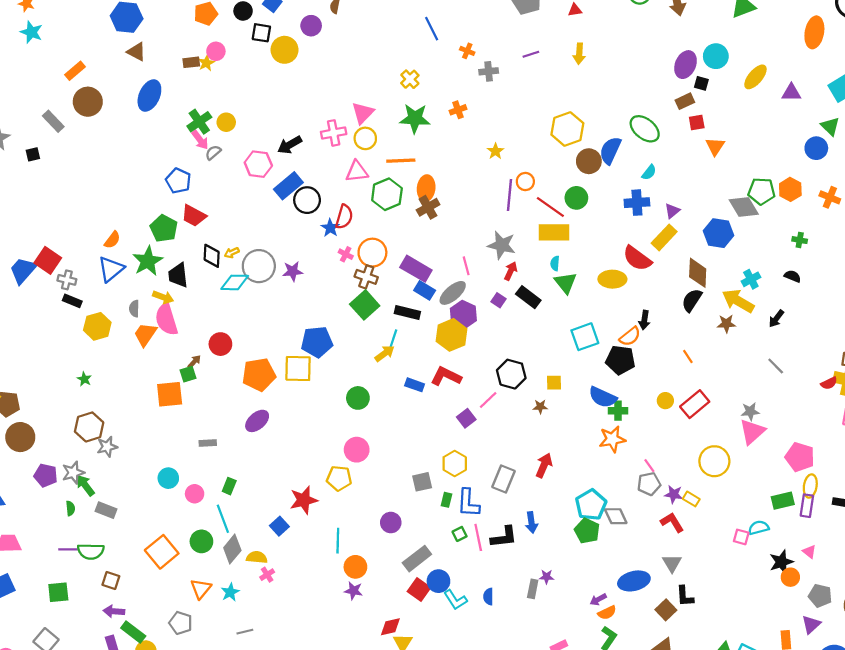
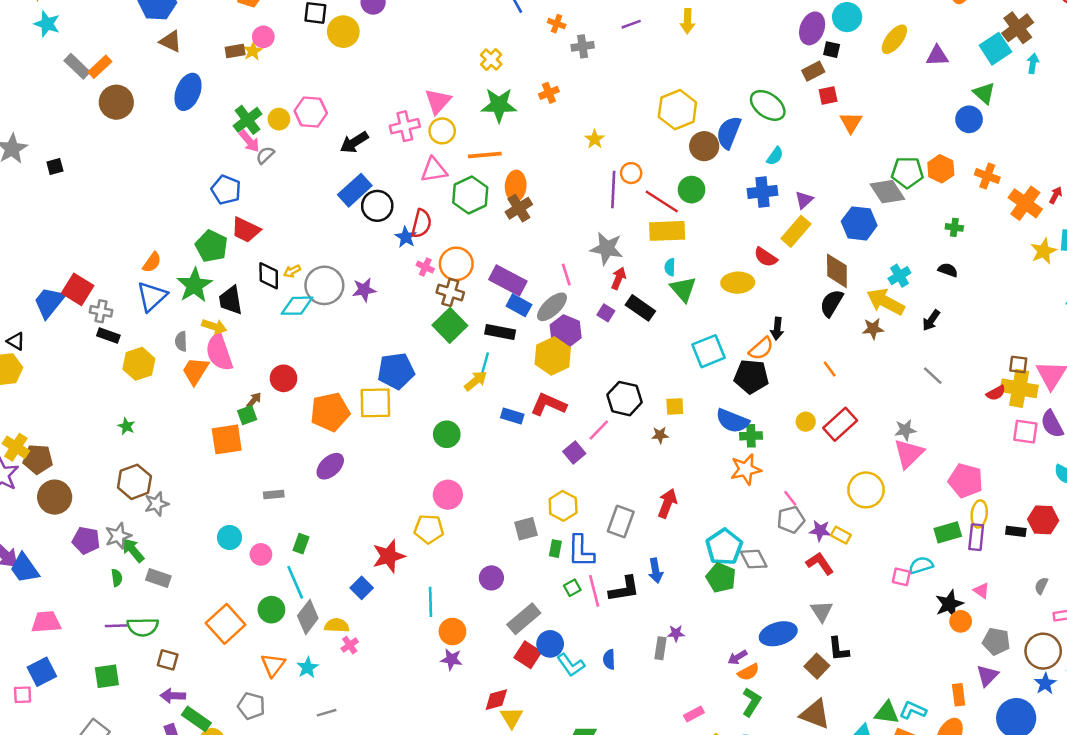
gray rectangle: (53, 121) -> (77, 66), moved
pink hexagon: (258, 164) -> (311, 112), moved
red semicircle: (637, 258) -> (766, 257), size x0.7

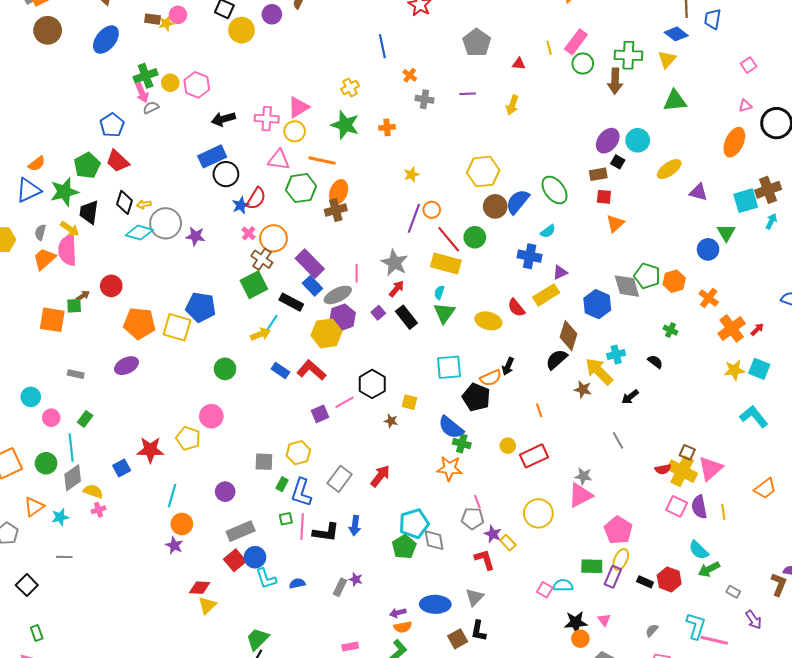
blue semicircle: (609, 659) -> (297, 583), turned 63

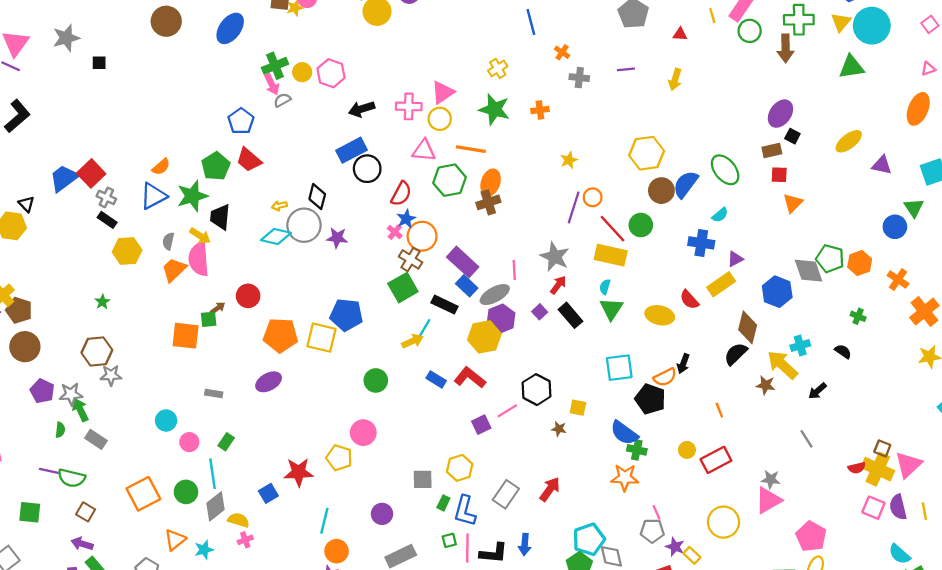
cyan circle: (638, 140) -> (872, 26), moved, size x1.4
black diamond: (125, 202) -> (317, 197), moved
blue star: (241, 205) -> (406, 219), moved

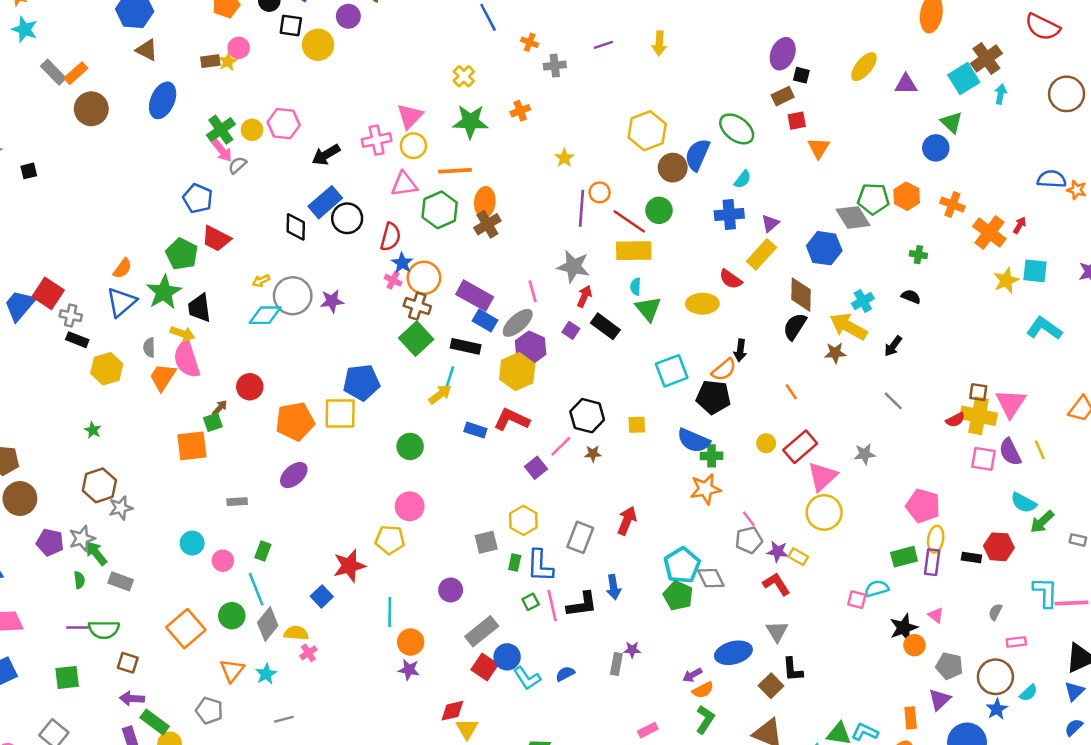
black diamond: (317, 197) -> (296, 227), moved
brown star: (559, 429) -> (593, 454), moved
pink triangle: (768, 500) -> (822, 477), moved

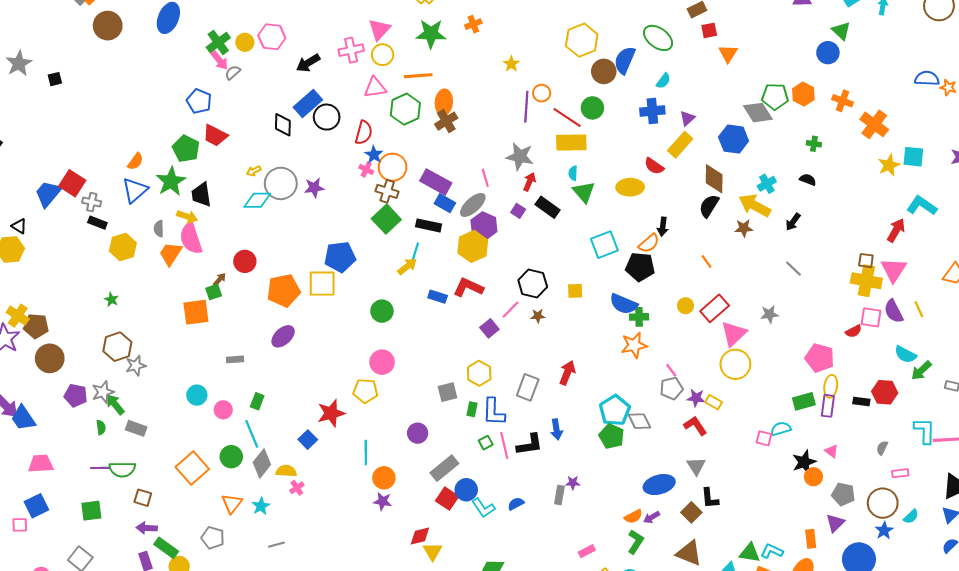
red arrow: (1020, 225) -> (896, 230), moved, size x1.6
red semicircle: (955, 420) -> (854, 331), moved
purple arrow: (692, 675) -> (652, 517), moved

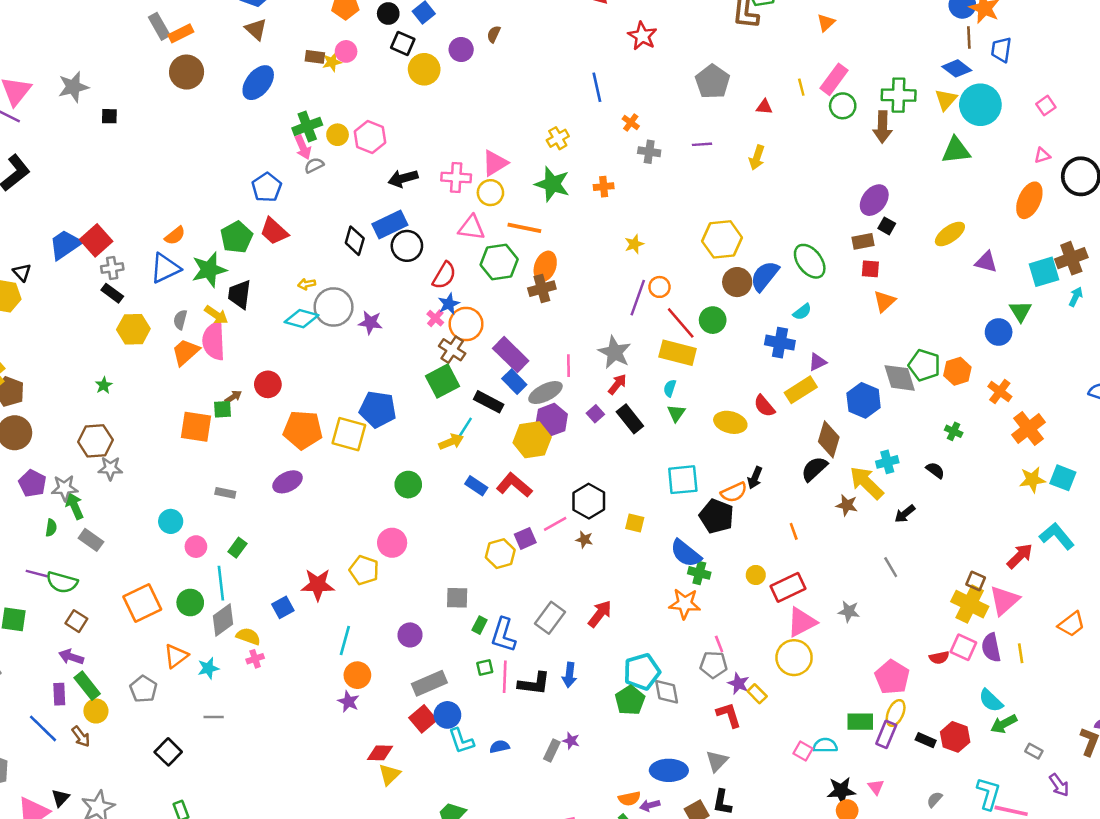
green triangle: (584, 192) -> (676, 413), size x0.7
gray cross: (92, 202) -> (112, 268), turned -36
yellow hexagon: (479, 373) -> (500, 554), moved

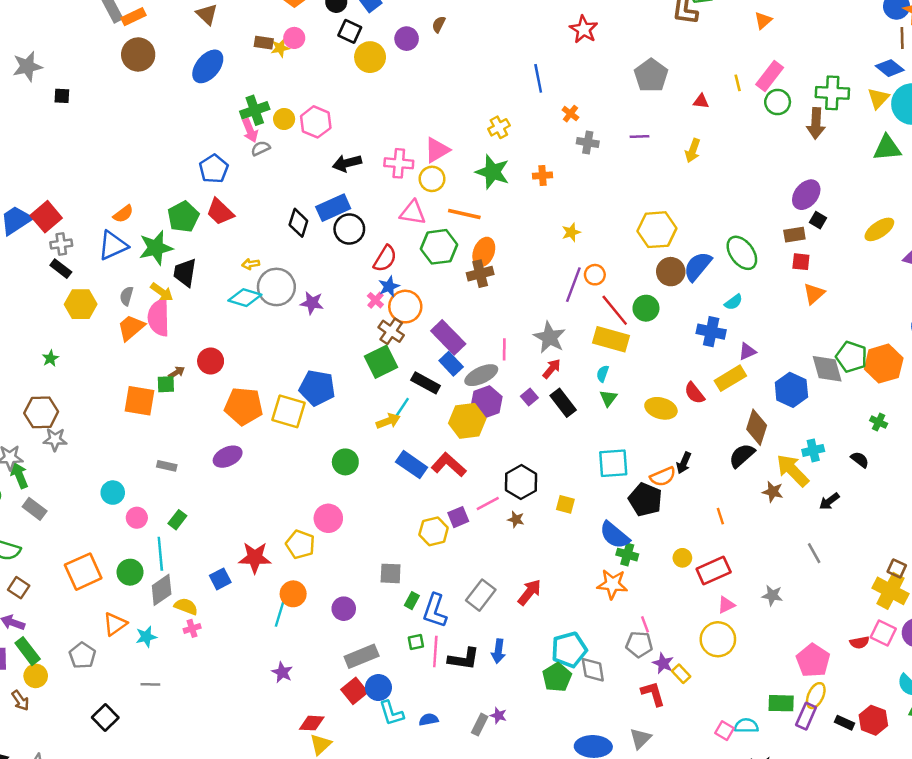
orange hexagon: (957, 371) -> (884, 364), size x1.4
blue rectangle: (476, 486) -> (412, 465), size x1.4
pink triangle: (802, 622) -> (726, 605), size x0.6
orange circle: (357, 675) -> (293, 594), moved

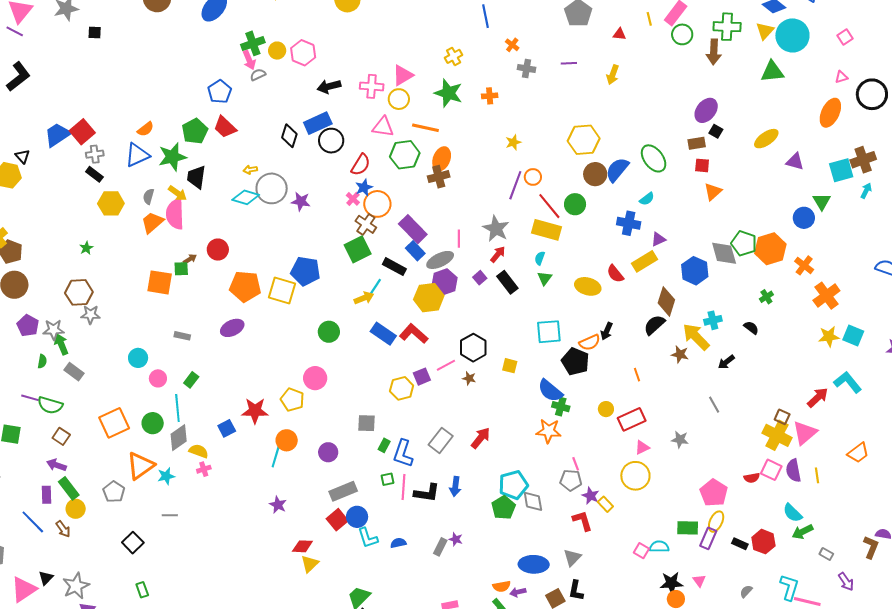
green cross: (879, 422) -> (766, 297), turned 32
orange triangle: (115, 624) -> (140, 466), size x1.4

